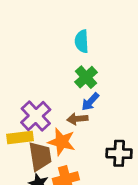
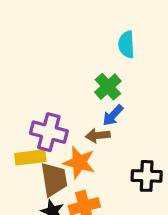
cyan semicircle: (82, 41) -> (126, 44), moved
purple cross: (36, 116) -> (49, 132), turned -32

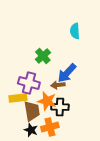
green cross: (108, 87) -> (43, 56), moved
blue arrow: (113, 115) -> (67, 73), size x1.5
black cross: (147, 176) -> (60, 107), moved

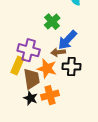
green cross: (43, 56) -> (52, 22), moved
yellow rectangle: (18, 98) -> (17, 65), turned -60
black cross: (60, 107) -> (71, 67), moved

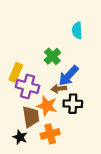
yellow rectangle: (17, 65) -> (16, 72), moved
black star: (31, 98) -> (20, 137), moved

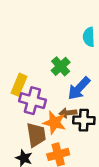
brown arrow: (59, 89) -> (68, 113), moved

